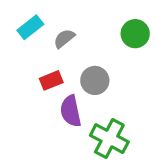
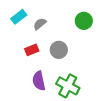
purple semicircle: (71, 111) -> (39, 81), moved

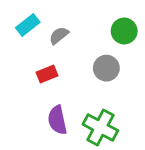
gray circle: (59, 50) -> (106, 68), moved

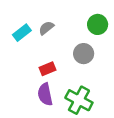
cyan rectangle: (28, 25) -> (22, 33), moved
red rectangle: (47, 74) -> (47, 69), moved

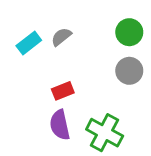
gray circle: (84, 54) -> (129, 71), moved

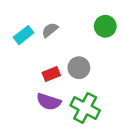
gray circle: (129, 71) -> (79, 68), moved
purple semicircle: (60, 125) -> (49, 102), turned -60

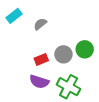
green circle: (105, 26) -> (85, 49), moved
cyan rectangle: (24, 35) -> (14, 16), moved

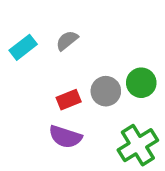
cyan rectangle: (14, 16) -> (23, 47), moved
green cross: (69, 87) -> (138, 145), moved, turned 30

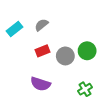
red rectangle: (69, 100) -> (43, 51), moved
green cross: (138, 145) -> (85, 89), size x0.6

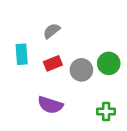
cyan rectangle: (15, 29) -> (22, 54), moved, turned -56
green cross: (85, 89) -> (106, 111), turned 32

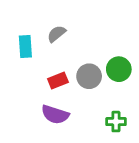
cyan rectangle: (22, 54) -> (25, 47), moved
red rectangle: (53, 63) -> (58, 80), moved

